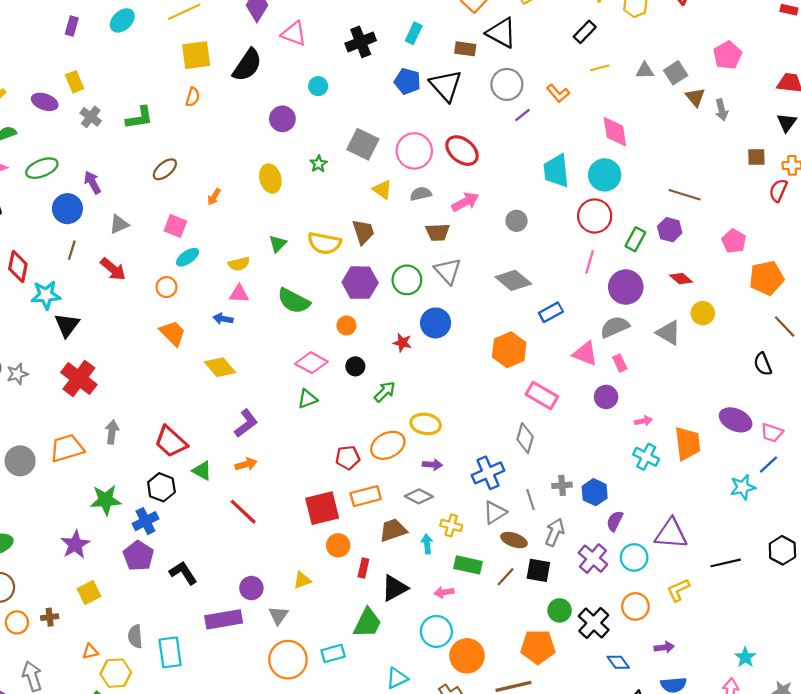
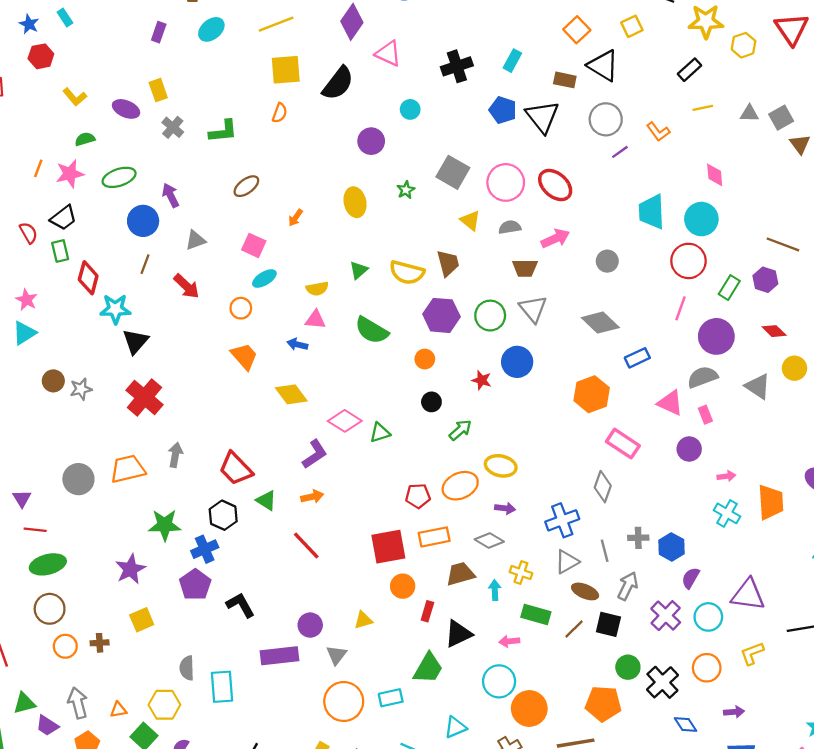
pink diamond: (615, 132) -> (715, 175), size x0.7
pink diamond: (311, 363) -> (345, 421), moved
orange triangle: (90, 652) -> (118, 710), moved

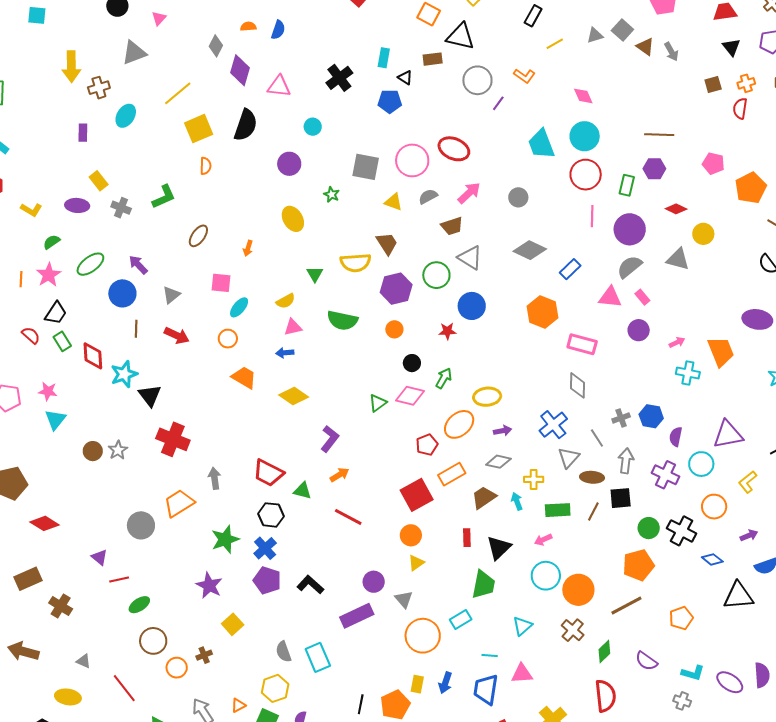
black triangle: (542, 117) -> (405, 78), moved, size x0.5
pink diamond: (345, 421) -> (410, 396), moved
green ellipse: (48, 564) -> (139, 605), size x0.7
orange circle: (403, 586) -> (411, 535), moved

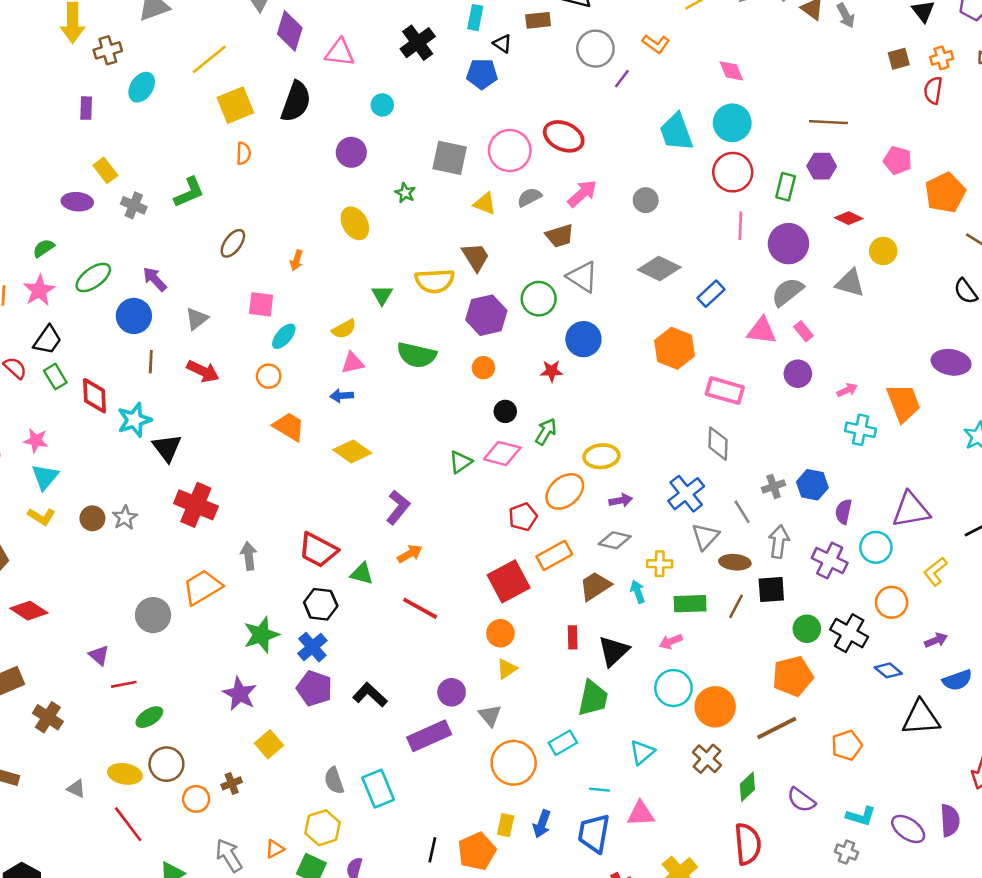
yellow L-shape: (31, 210) -> (41, 516), moved
yellow ellipse: (68, 697) -> (125, 774), moved

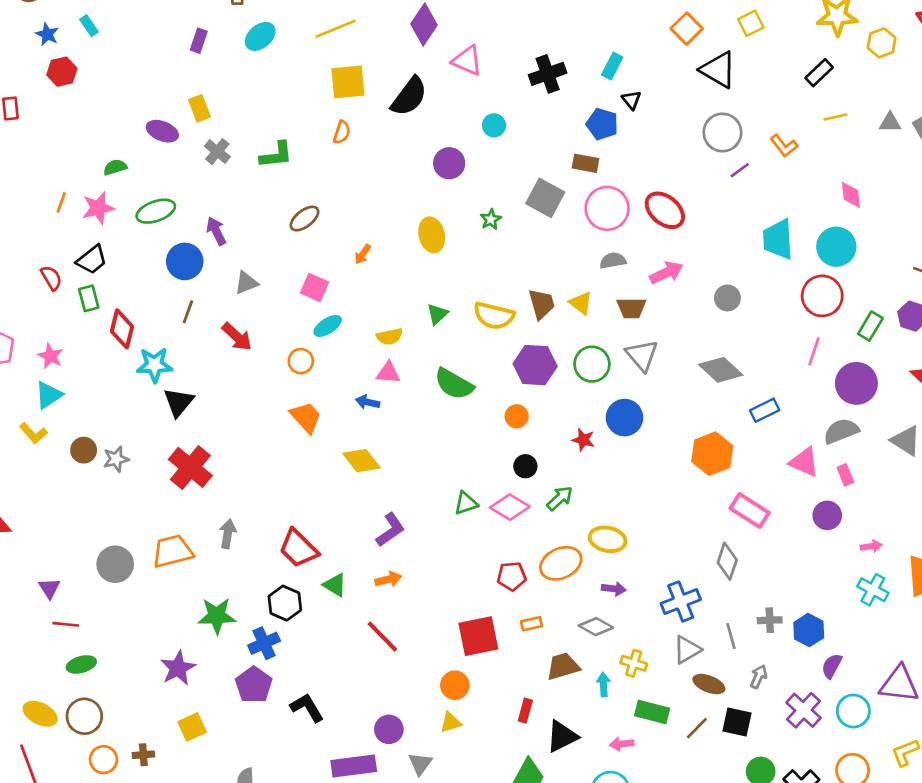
brown rectangle: (538, 20) -> (586, 163), moved
yellow triangle: (485, 204) -> (581, 303), moved
gray arrow: (779, 542) -> (759, 677), size x0.7
orange rectangle: (554, 555) -> (532, 624), size x0.6

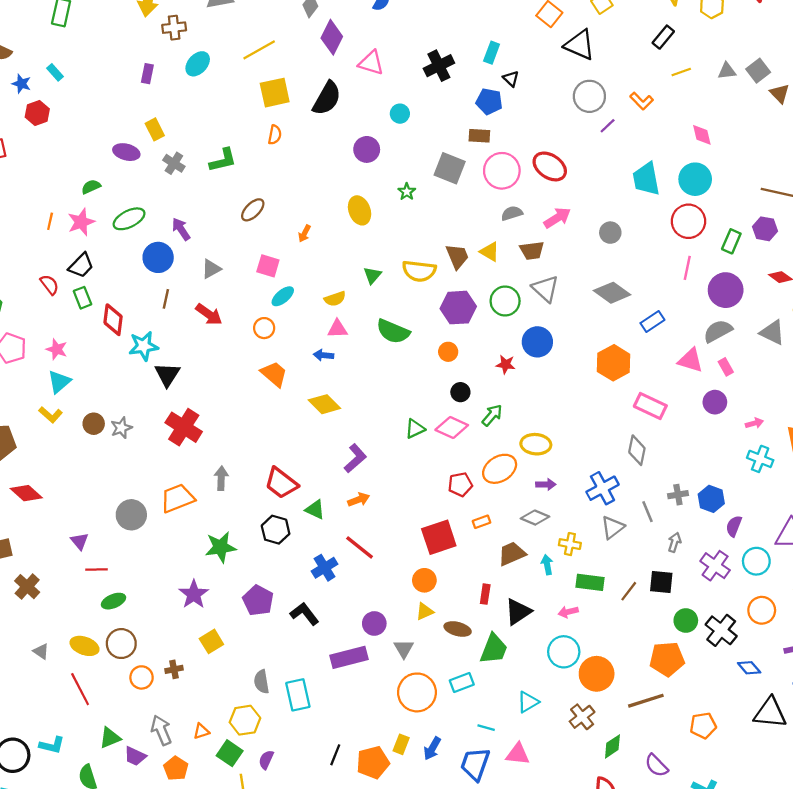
blue cross: (264, 643) -> (325, 568), moved
brown ellipse: (709, 684) -> (458, 629), moved

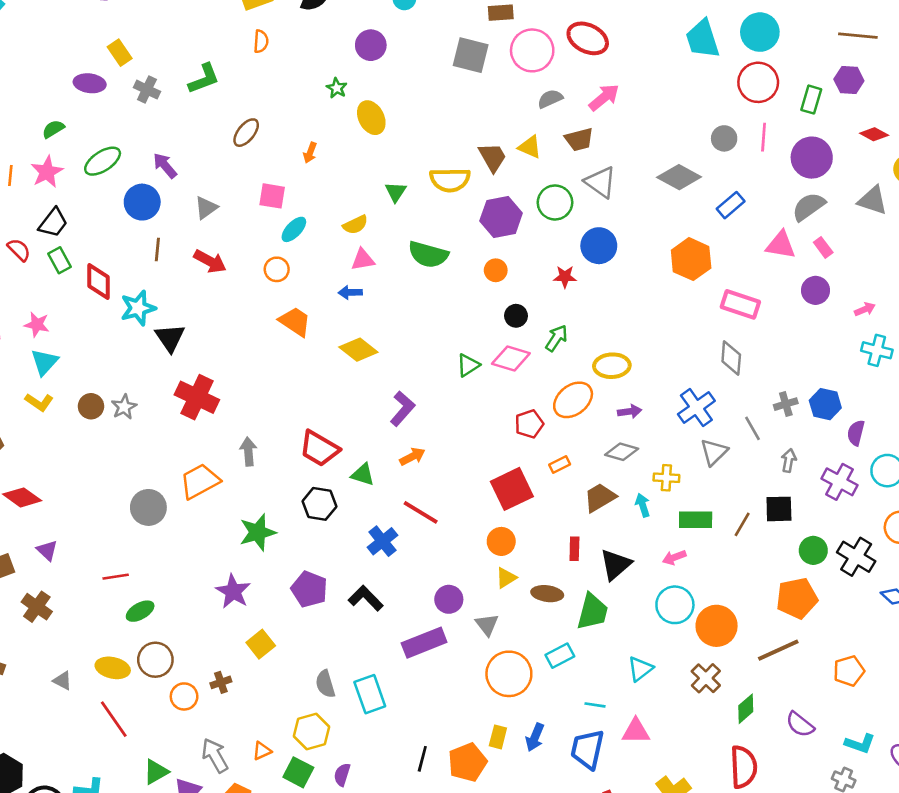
green star: (407, 192) -> (337, 88), moved
gray circle: (610, 233) -> (724, 138), moved
purple triangle: (79, 541) -> (47, 550), moved

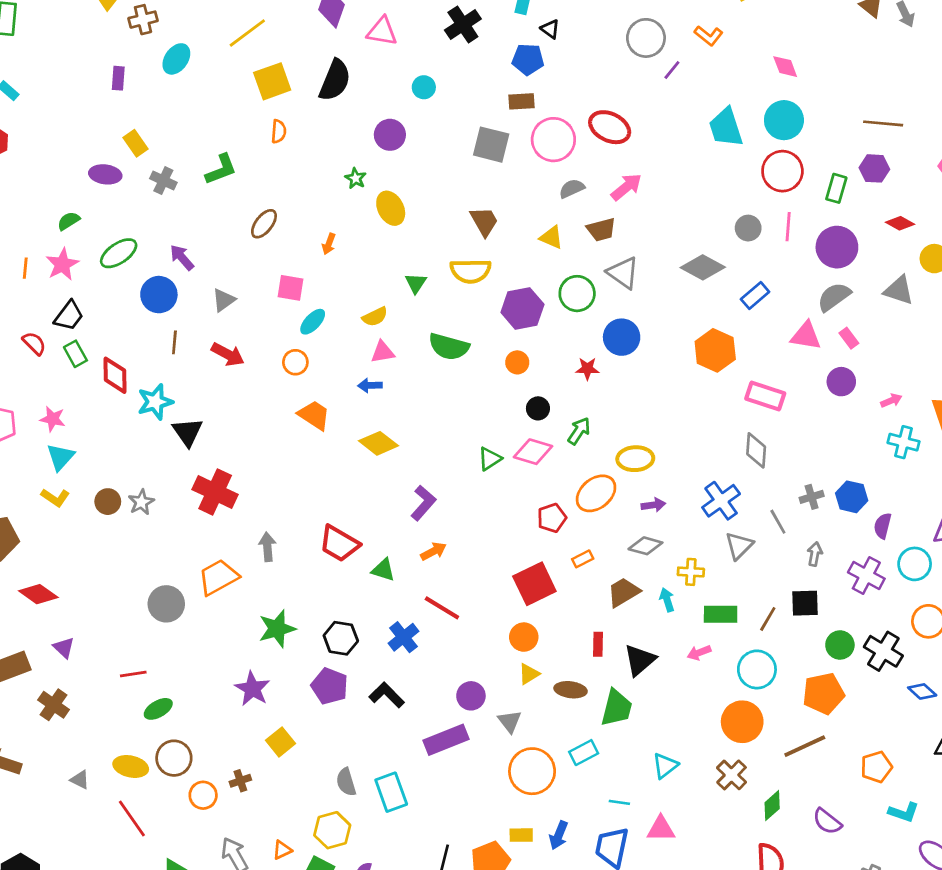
brown trapezoid: (493, 157) -> (484, 221), moved
black hexagon: (319, 504) -> (341, 638), moved
cyan circle: (675, 605) -> (757, 669), moved
yellow rectangle: (498, 737) -> (521, 835), turned 75
cyan L-shape: (860, 744) -> (904, 812), moved

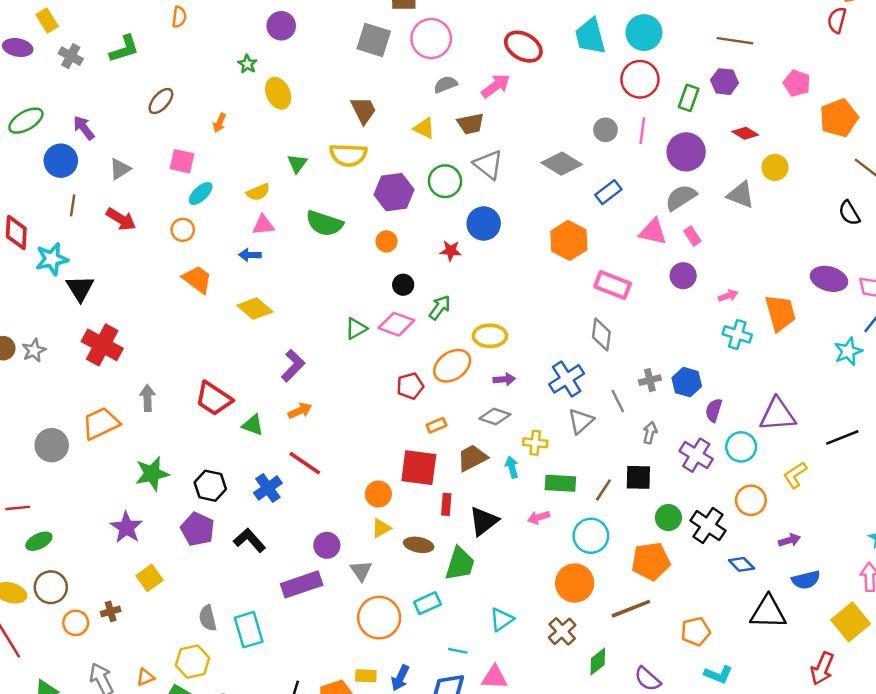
red ellipse: (610, 127) -> (523, 47), moved
red square: (534, 584) -> (419, 468), moved, turned 30

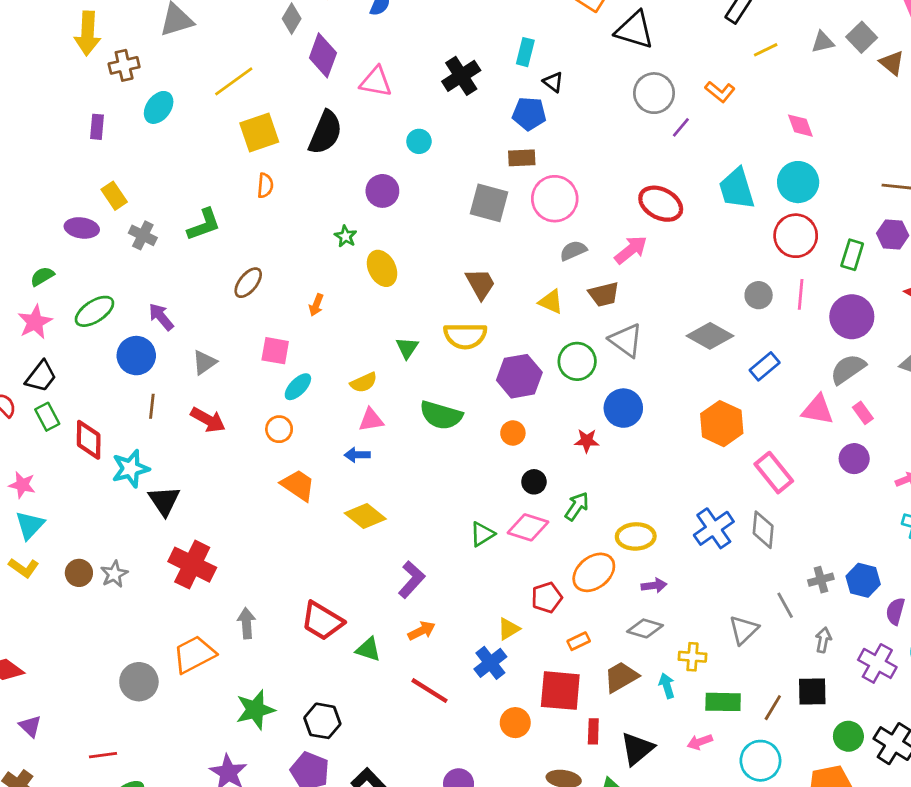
pink rectangle: (613, 285) -> (774, 473), turned 32
blue cross: (567, 379) -> (714, 528), moved
blue cross: (268, 488) -> (490, 663), moved
yellow triangle: (381, 528) -> (509, 629), moved

